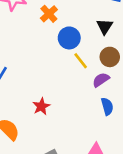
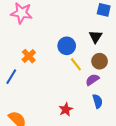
orange cross: (49, 14) -> (29, 56), moved
red star: (41, 106) -> (66, 109), moved

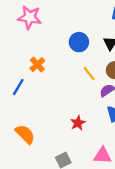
blue circle: (67, 46) -> (79, 42), moved

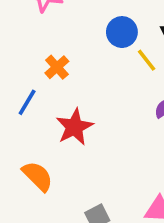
yellow line: (89, 74) -> (147, 60), moved
red star: (78, 123) -> (74, 127), moved, size x1.5

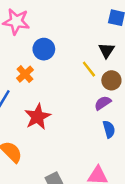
blue circle: (122, 32) -> (44, 49), moved

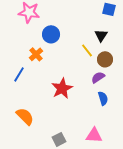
red star: (38, 117) -> (62, 88), moved

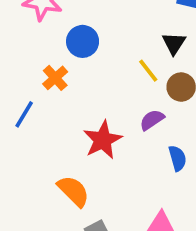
purple semicircle: (98, 77) -> (152, 120), moved
orange semicircle: (25, 116) -> (73, 191), moved

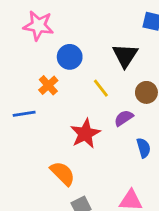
black triangle: (174, 43) -> (125, 55), moved, size x1.4
yellow line: (148, 71) -> (101, 88), moved
blue line: (24, 114) -> (24, 114), turned 50

